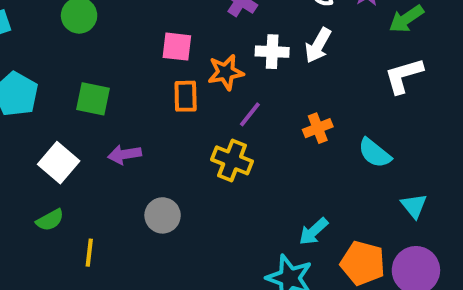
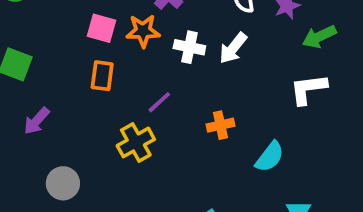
orange star: (226, 72) -> (143, 31), moved
cyan semicircle: (375, 153) -> (270, 157), turned -100
purple arrow: (124, 154) -> (37, 121), turned -48
yellow cross: (232, 160) -> (136, 142), turned 30

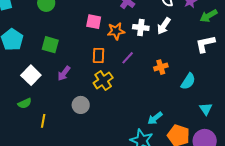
orange star: (143, 31) -> (116, 31), moved
orange rectangle: (102, 76) -> (98, 56), moved
yellow cross: (136, 142) -> (103, 80), moved

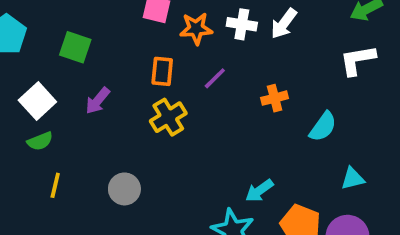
green semicircle: (25, 103) -> (40, 141), moved
gray circle: (81, 105) -> (124, 189), moved
cyan triangle: (206, 109) -> (353, 179), turned 48

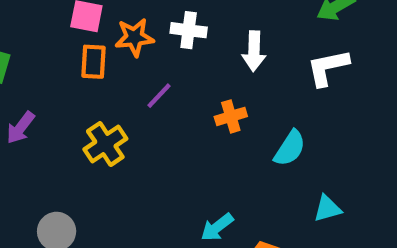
white arrow: (284, 24) -> (254, 51), moved, turned -32
orange rectangle: (162, 71) -> (93, 62), moved

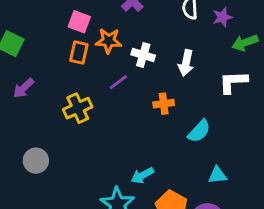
white cross: (189, 30) -> (143, 55), moved

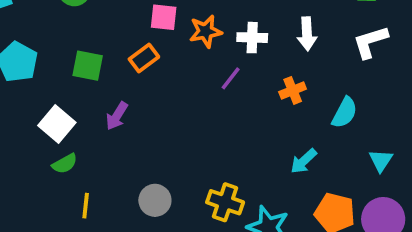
orange rectangle: (79, 53) -> (144, 58), moved, turned 55
yellow cross: (78, 108) -> (225, 202), moved, turned -32
cyan arrow: (142, 175) -> (304, 161), moved
cyan triangle: (217, 175) -> (381, 160), turned -36

